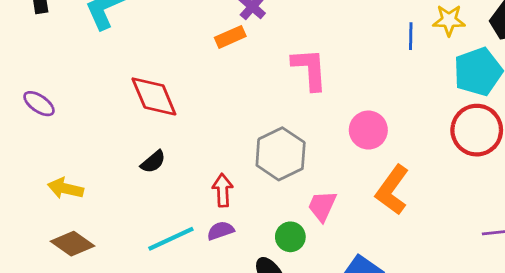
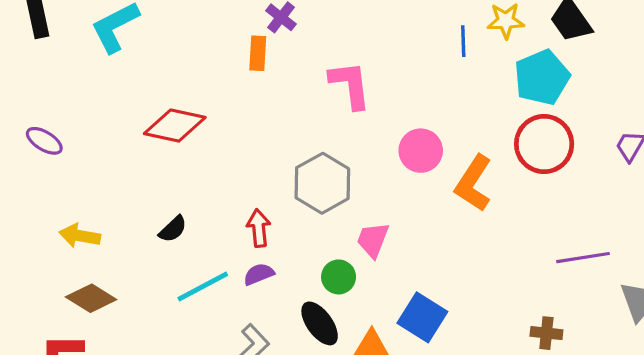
orange rectangle: (230, 37) -> (258, 53), turned -60
red diamond: (154, 96) -> (175, 126), turned -52
black semicircle: (153, 162) -> (173, 229), moved
orange L-shape: (392, 190) -> (473, 183), moved

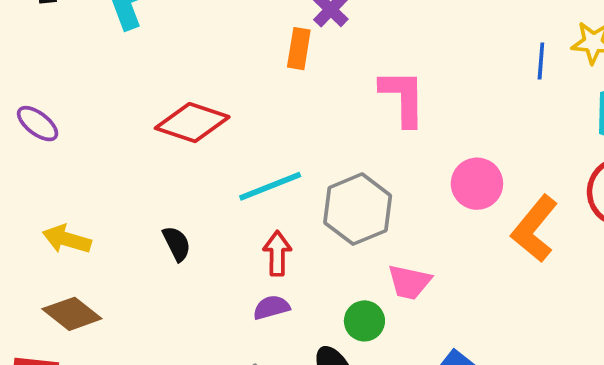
black semicircle: (173, 229) -> (177, 244), turned -80
pink trapezoid: (373, 240) -> (409, 282), turned -105
cyan line: (203, 286) -> (270, 186), moved

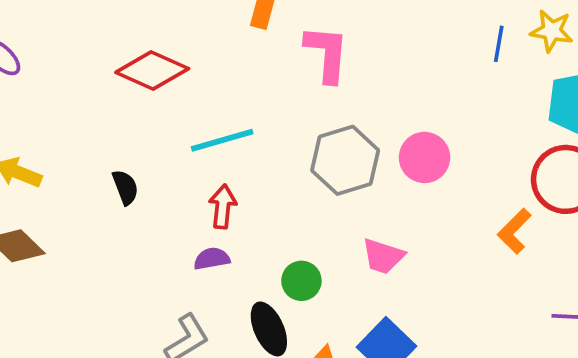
pink L-shape: (403, 98) -> (327, 54), moved
gray hexagon: (358, 209) -> (345, 160), moved
orange L-shape: (535, 229) -> (514, 231), moved, size x0.7
pink trapezoid: (409, 282) -> (383, 256), moved

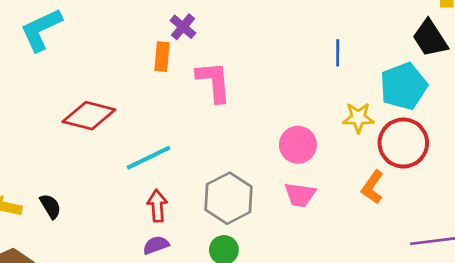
yellow star: (552, 31) -> (358, 118), moved
gray hexagon: (345, 160) -> (228, 198), moved
black semicircle: (125, 187) -> (50, 206), moved
pink trapezoid: (383, 256) -> (300, 195), moved

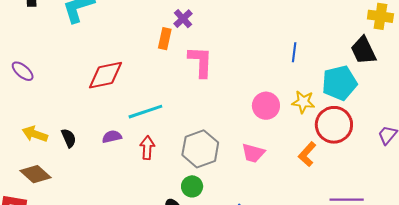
red diamond: (89, 116) -> (105, 75), turned -33
pink circle: (298, 145) -> (266, 106), moved
purple semicircle: (156, 245) -> (112, 137), moved

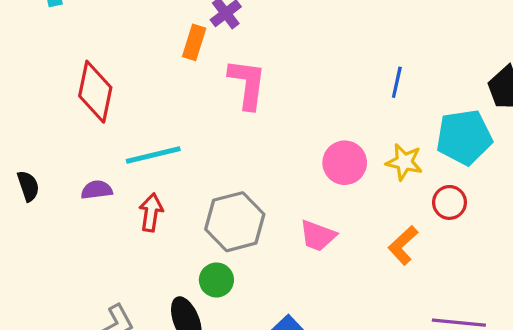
red diamond: (105, 75) -> (95, 92), turned -72
red circle: (334, 125) -> (450, 202), size x0.6

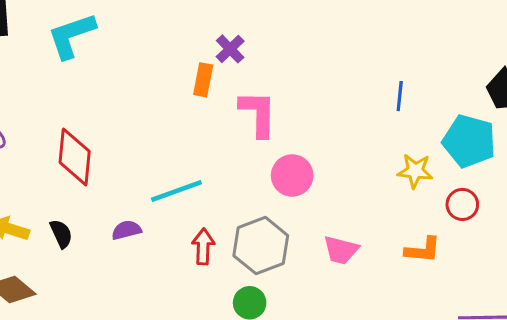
red diamond: (95, 92) -> (75, 157), moved
cyan pentagon: (464, 137) -> (469, 141), turned 30
pink circle: (345, 163) -> (292, 175), moved
red arrow: (151, 212) -> (203, 246), moved
orange L-shape: (403, 245) -> (423, 250), turned -126

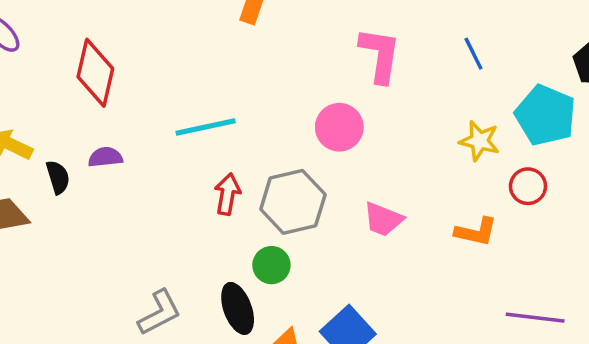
blue line: (400, 96) -> (473, 54), turned -40
pink L-shape: (258, 114) -> (380, 55), moved
purple semicircle: (126, 230) -> (105, 157), moved
black semicircle: (61, 234) -> (58, 177), moved

